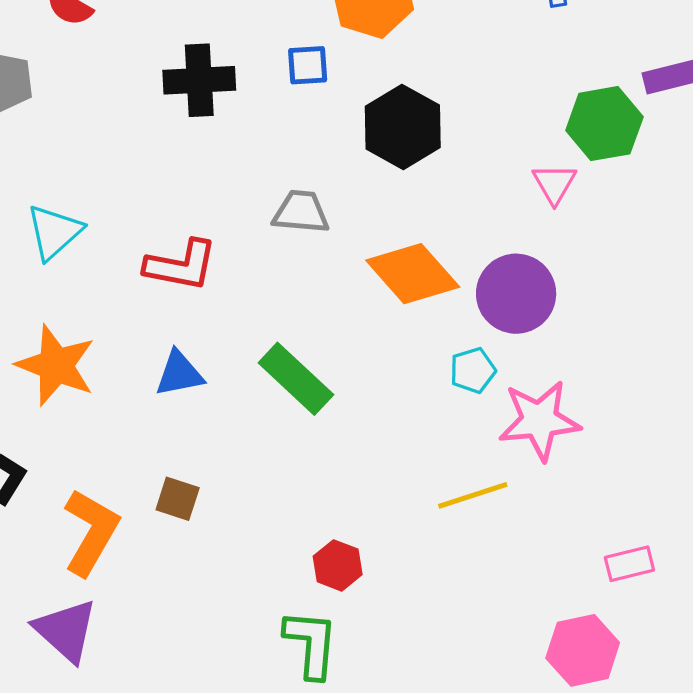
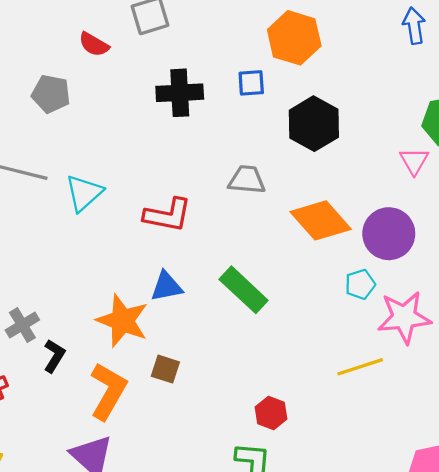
orange star: (56, 365) -> (122, 321), moved

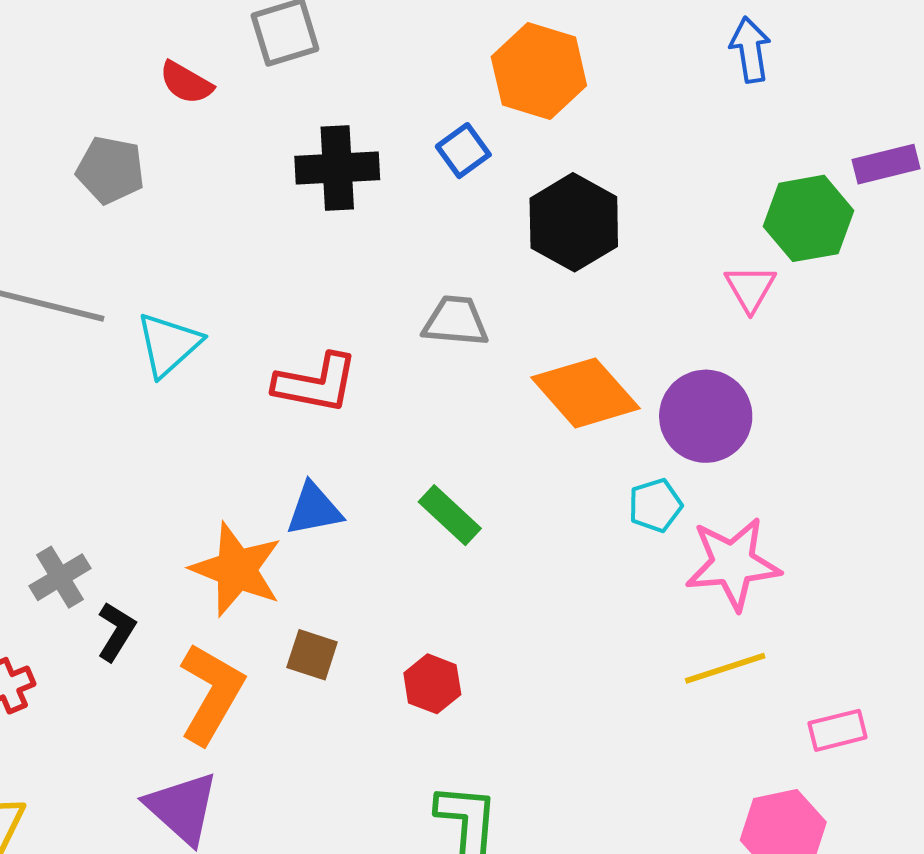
blue square: (251, 83) -> (463, 151), turned -32
green rectangle: (244, 290) -> (450, 515), size x0.7
yellow line: (360, 367) -> (725, 668), moved
red hexagon: (271, 413) -> (432, 684), moved

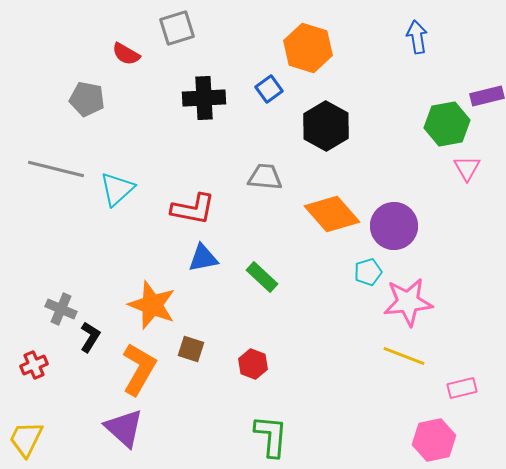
pink triangle: (750, 288) -> (467, 168), moved
blue triangle: (314, 509) -> (203, 258), moved
gray cross: (60, 577) -> (61, 309), turned -36
yellow line: (725, 668) -> (404, 356), turned 39

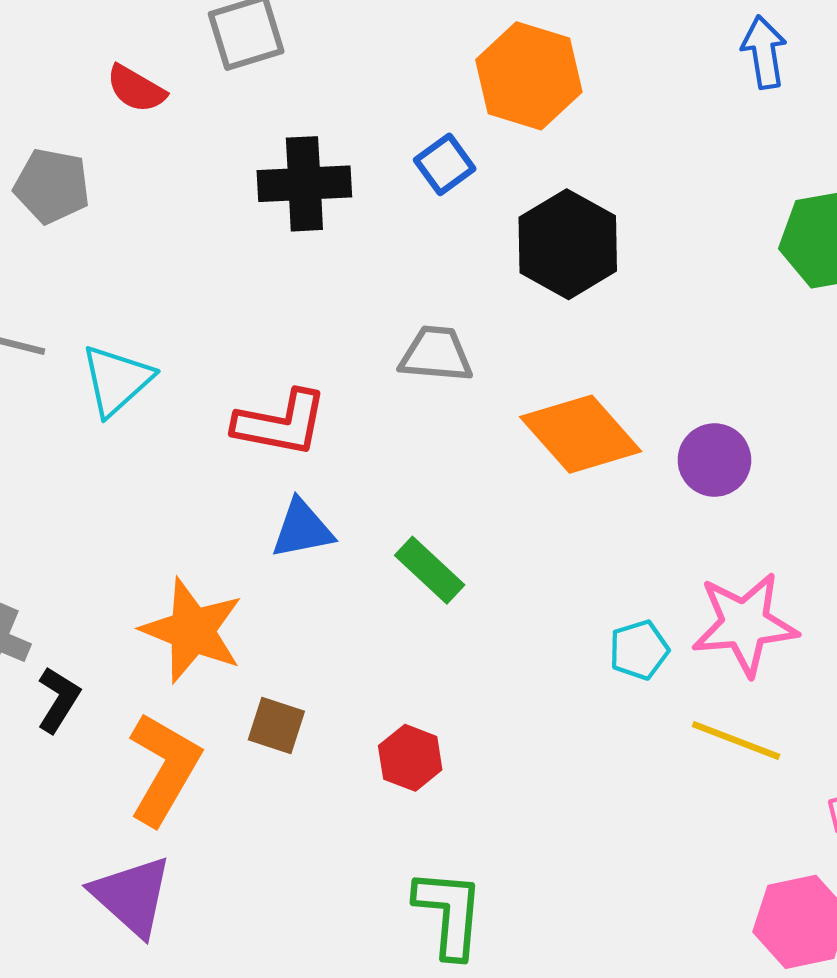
purple circle: (394, 226) -> (714, 460), size x0.7
cyan pentagon: (368, 272) -> (639, 650), moved

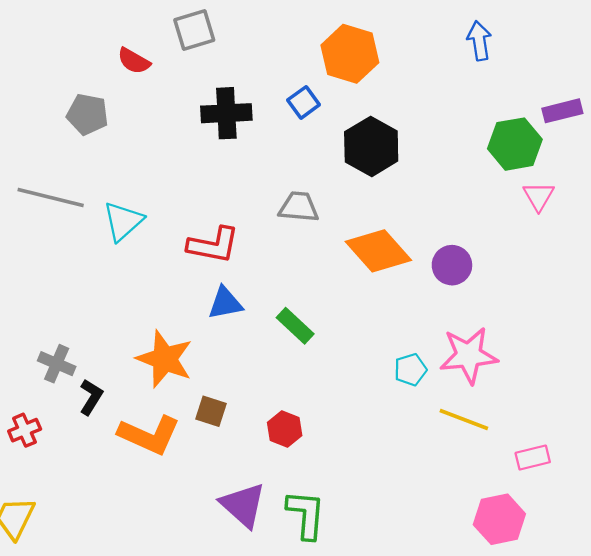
orange L-shape: (164, 769) -> (149, 435), turned 84
purple triangle: (132, 896) -> (243, 505), moved

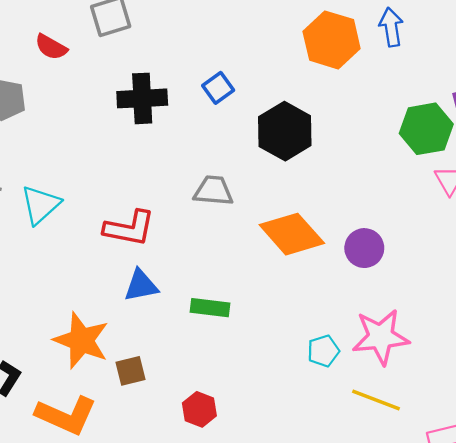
orange hexagon: (350, 54) -> (332, 40), moved
green rectangle: (295, 326) -> (210, 308), turned -36
brown square: (211, 411) -> (130, 371), moved, turned -32

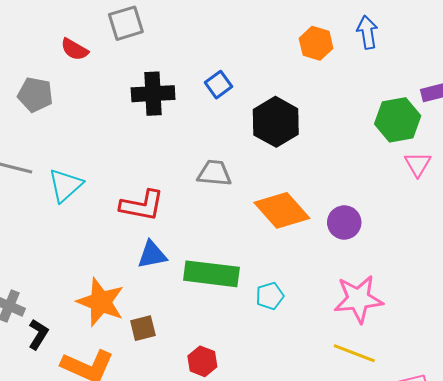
orange hexagon: (332, 40) -> (316, 43), size x0.7
green rectangle: (210, 308) -> (211, 274), size x1.6
cyan pentagon: (323, 351) -> (270, 296), moved

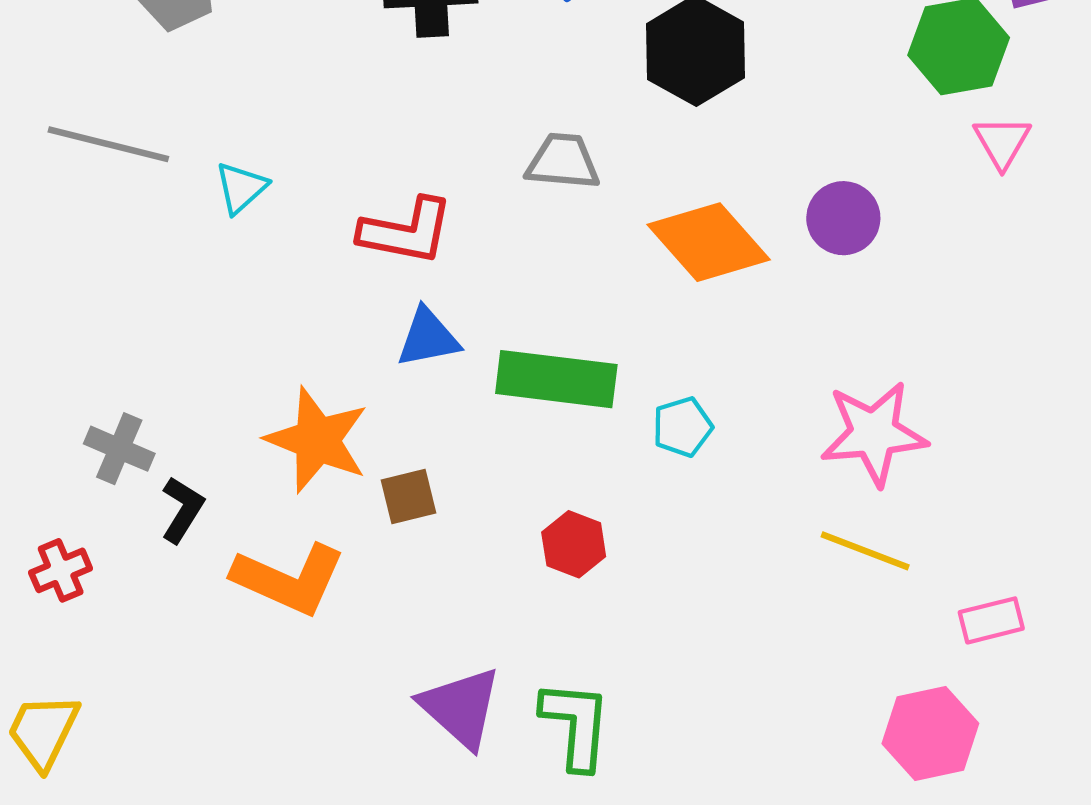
cyan triangle: (65, 185) -> (241, 188), size x0.7
purple circle: (344, 222) -> (843, 218), moved
red hexagon: (202, 361) -> (574, 544), moved

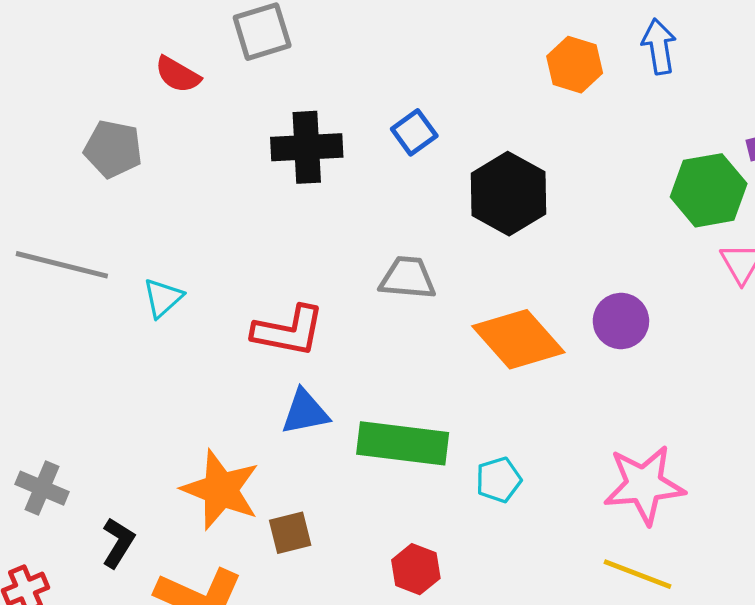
gray cross: (119, 449) -> (42, 488), moved

